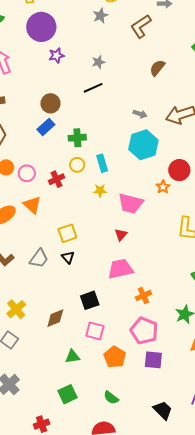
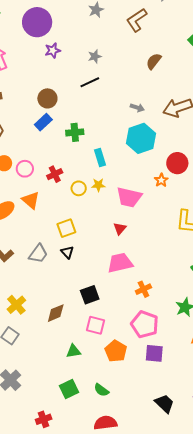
yellow circle: (77, 165) -> (79, 188), moved
green semicircle: (111, 398) -> (101, 390), moved

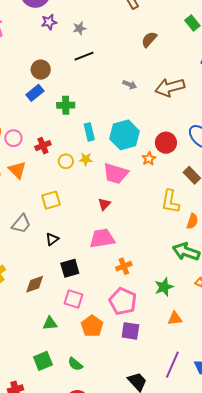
gray star: (95, 56) -> (79, 28), moved
cyan hexagon: (141, 138) -> (124, 135), moved
black triangle: (67, 252) -> (52, 239), moved, turned 32

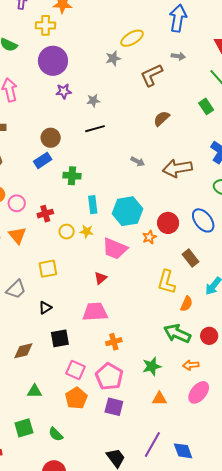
pink square: (74, 299) -> (76, 370), moved

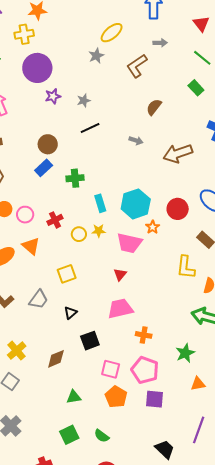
gray arrow: (138, 162) -> (136, 140), moved
orange star: (149, 237) -> (153, 227), moved
orange cross: (114, 342) -> (144, 335), turned 35

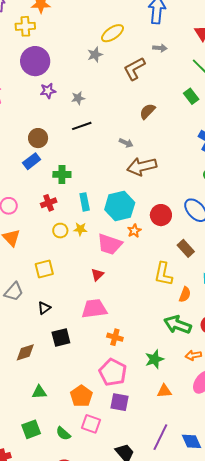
brown arrow: (178, 153) -> (142, 167), moved
red cross: (55, 220) -> (49, 203), moved
pink square: (111, 369) -> (91, 424), moved

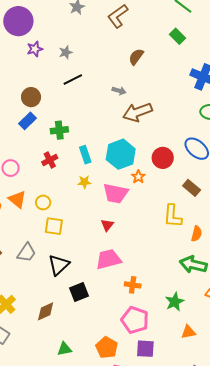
yellow circle: (60, 231) -> (43, 202), moved
yellow square: (44, 269) -> (54, 226), turned 30
black triangle: (44, 308) -> (59, 265), size x1.6

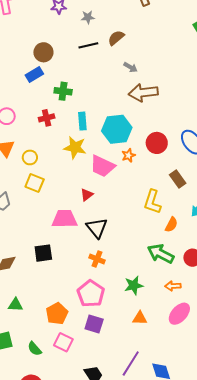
brown semicircle: (136, 57) -> (116, 38), moved
yellow star: (84, 182) -> (75, 148), size x1.6
pink trapezoid: (108, 259) -> (64, 219), moved
black triangle: (59, 265) -> (97, 228), moved, turned -40

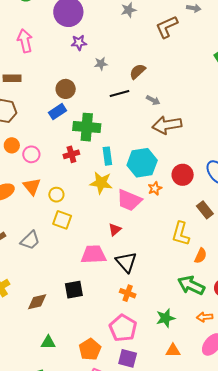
gray star: (88, 17) -> (101, 64), moved
black line: (88, 45) -> (119, 94), moved
green cross: (63, 91) -> (87, 127), size x1.5

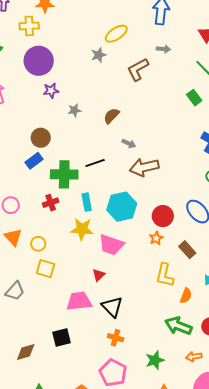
black line: (119, 94) -> (95, 163), moved
orange star: (155, 188) -> (156, 238), moved

